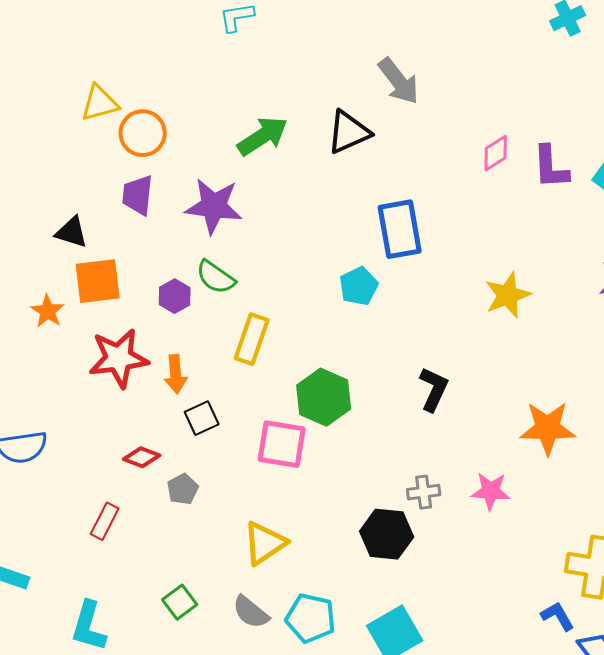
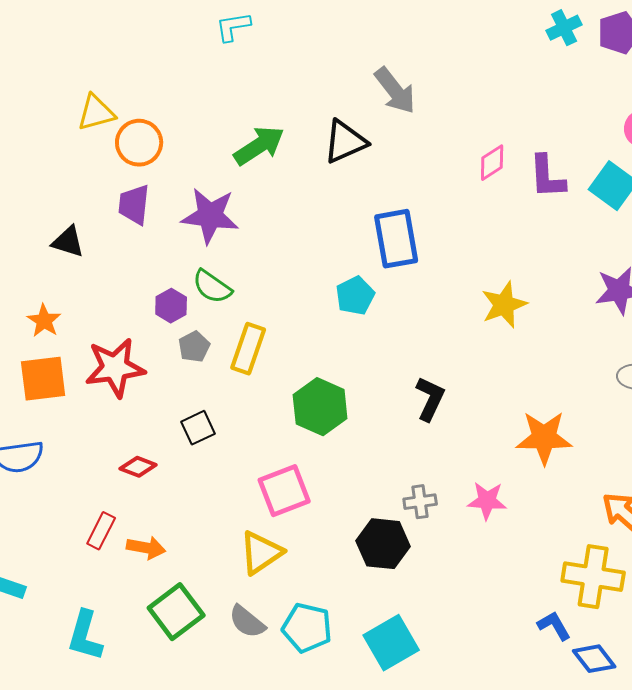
orange square: (98, 281) -> (43, 379), moved
orange arrow: (176, 374) -> (146, 548), moved, turned -75
pink square: (282, 444) -> (284, 491), moved, turned -30
gray pentagon: (183, 489) -> (194, 347), moved
green square: (180, 602) -> (176, 612), size x1.6

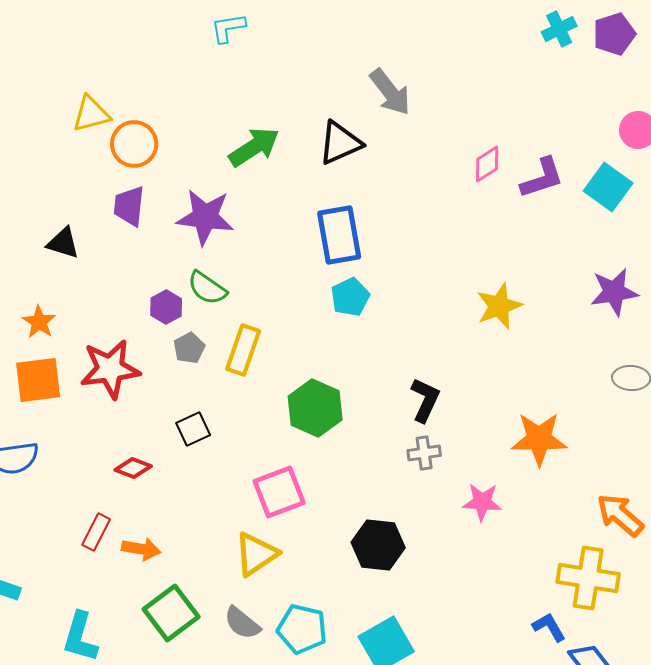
purple L-shape: (547, 177) -> (542, 178), turned -105
blue rectangle: (396, 239) -> (339, 235), moved
gray cross: (420, 502) -> (424, 453), moved

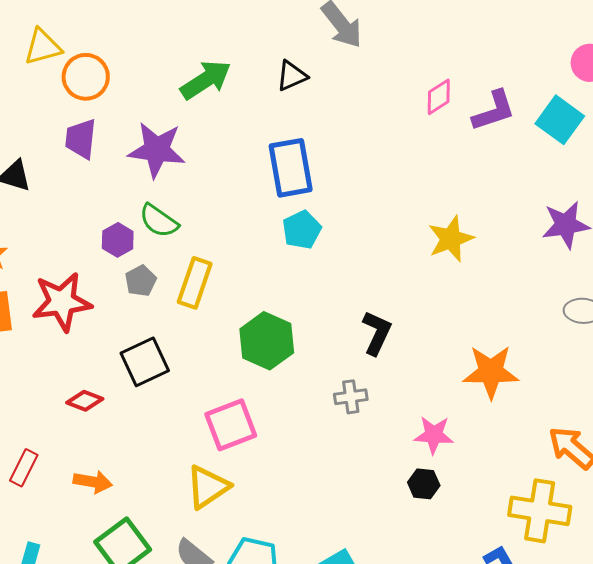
black triangle: (340, 143) -> (292, 76), size x0.7
black square: (193, 429) -> (145, 362), size x1.4
gray cross: (424, 453) -> (351, 397), moved
red rectangle: (96, 532) -> (24, 468), moved
black hexagon: (378, 545) -> (424, 484), moved, size x0.6

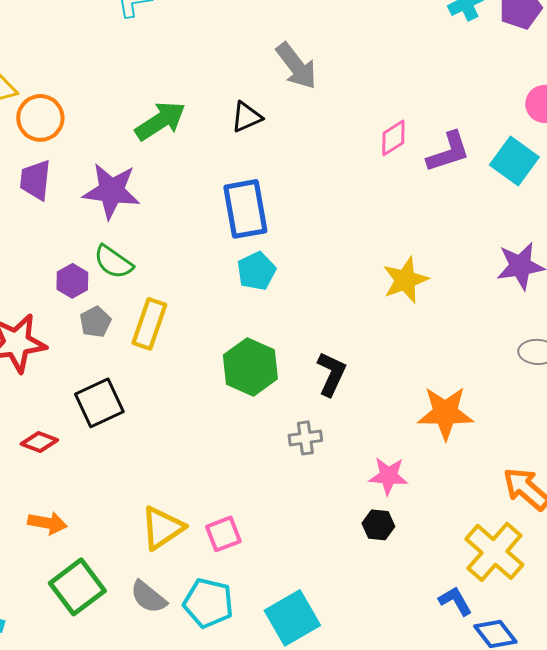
green hexagon: (267, 341) -> (250, 367), moved
pink square: (231, 425) -> (223, 534), moved, size x0.7
yellow cross: (540, 511) -> (494, 552), turned 32

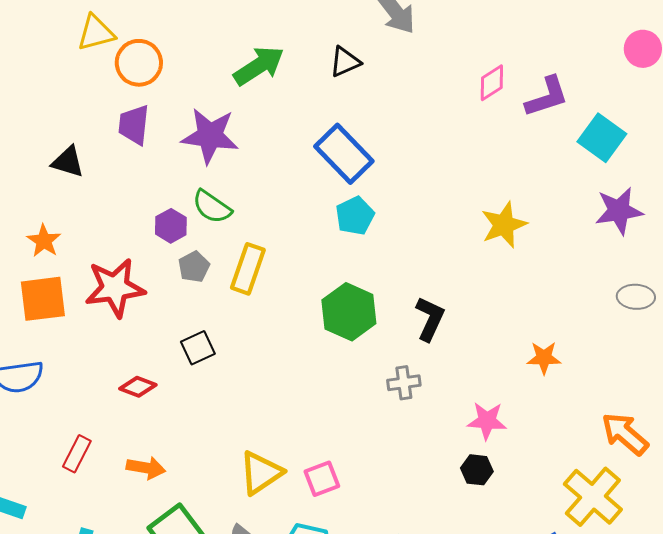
cyan square: (514, 161) -> (602, 138), moved
blue rectangle: (245, 209) -> (344, 154), turned -34
black square: (99, 403) -> (198, 348), size x0.7
orange star: (445, 413) -> (544, 358), size x0.6

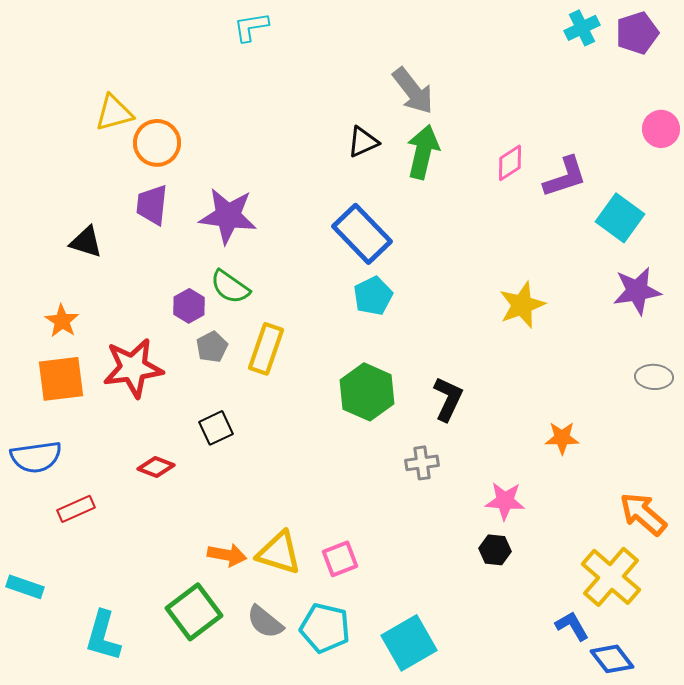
green arrow: (259, 66) -> (423, 152), moved, turned -44
red rectangle: (77, 454) -> (76, 509), moved, turned 39
orange arrow: (146, 468) -> (227, 555), moved
yellow triangle: (261, 473) -> (279, 553), turned 51

